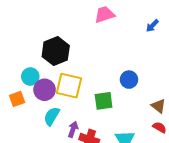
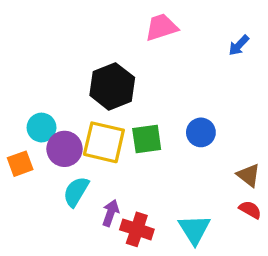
black hexagon: (56, 51) -> (112, 86), moved
green square: (104, 101) -> (147, 139), moved

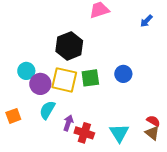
orange square: (20, 164) -> (13, 116), moved
brown triangle: (249, 175) -> (152, 133), moved

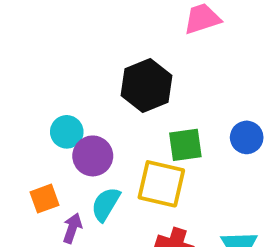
yellow square: (64, 80) -> (161, 184), moved
orange square: (13, 116) -> (45, 199), moved
purple arrow: (68, 123) -> (72, 228), moved

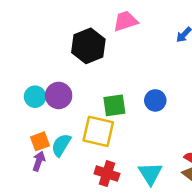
black hexagon: (146, 85) -> (88, 46), moved
purple circle: (93, 156) -> (59, 95), moved
orange square: (45, 199) -> (40, 141), moved

